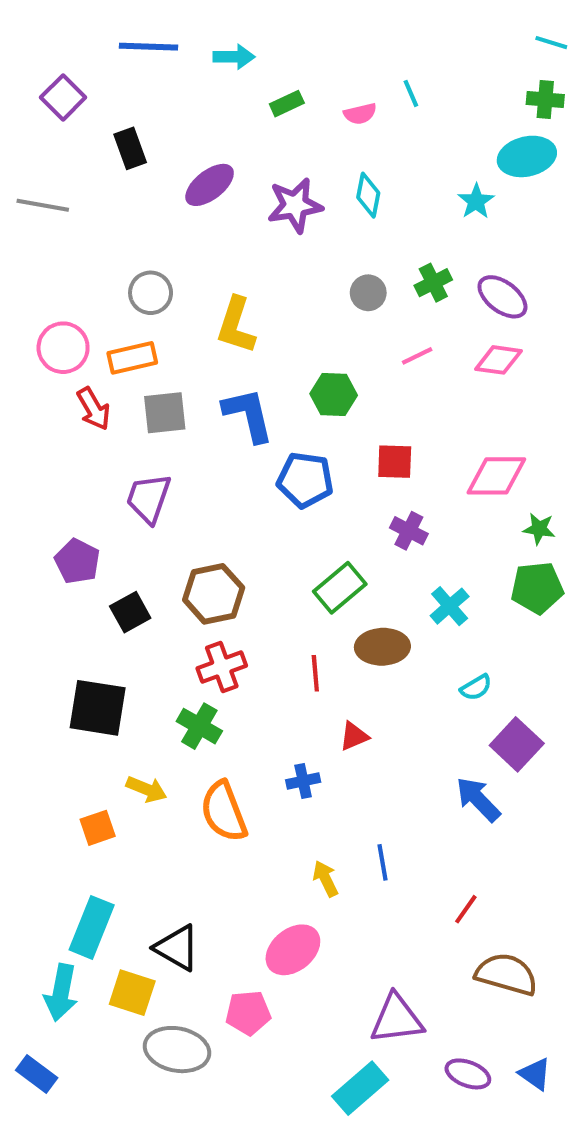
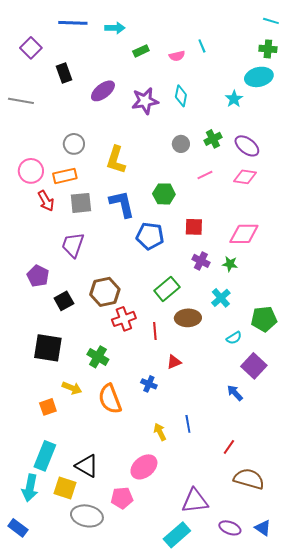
green star: (539, 529) -> (230, 264), moved
green pentagon: (537, 588) -> (264, 319), moved
red cross: (222, 667) -> (124, 319), moved
blue cross: (303, 781) -> (149, 384), turned 35
blue arrow: (478, 799) -> (235, 393), size x0.7

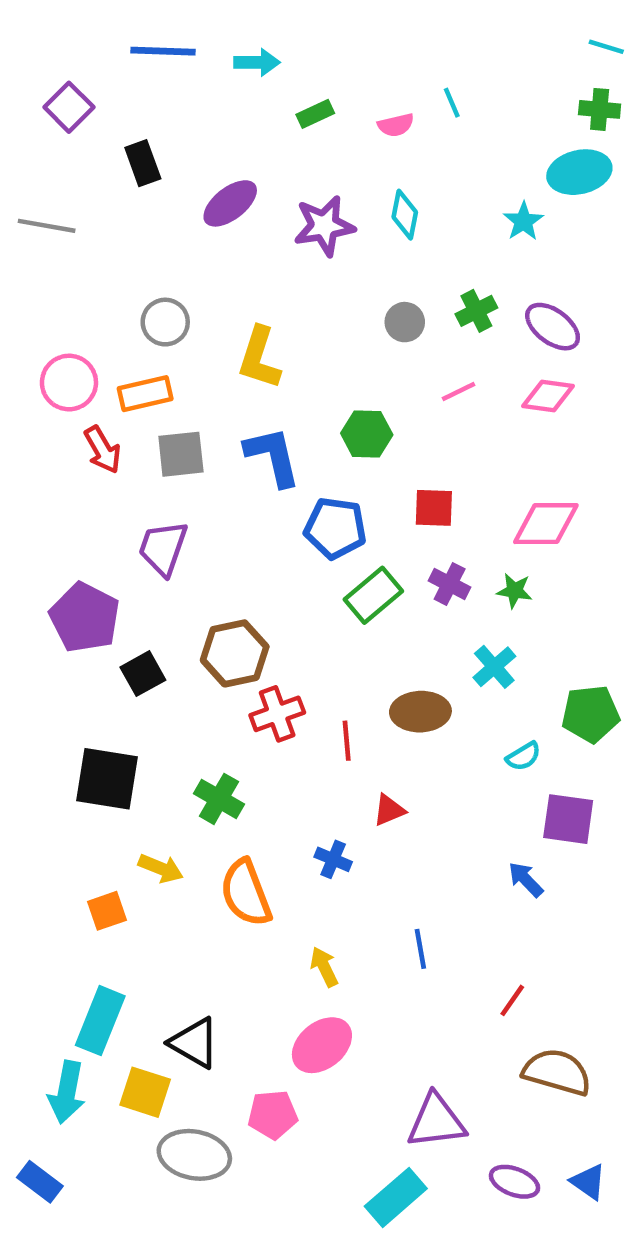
purple pentagon: (38, 276) -> (85, 618), size x1.4
green rectangle: (167, 289) -> (373, 595), moved
purple square: (254, 366) -> (568, 819), turned -35
yellow arrow: (160, 432) -> (324, 967), moved

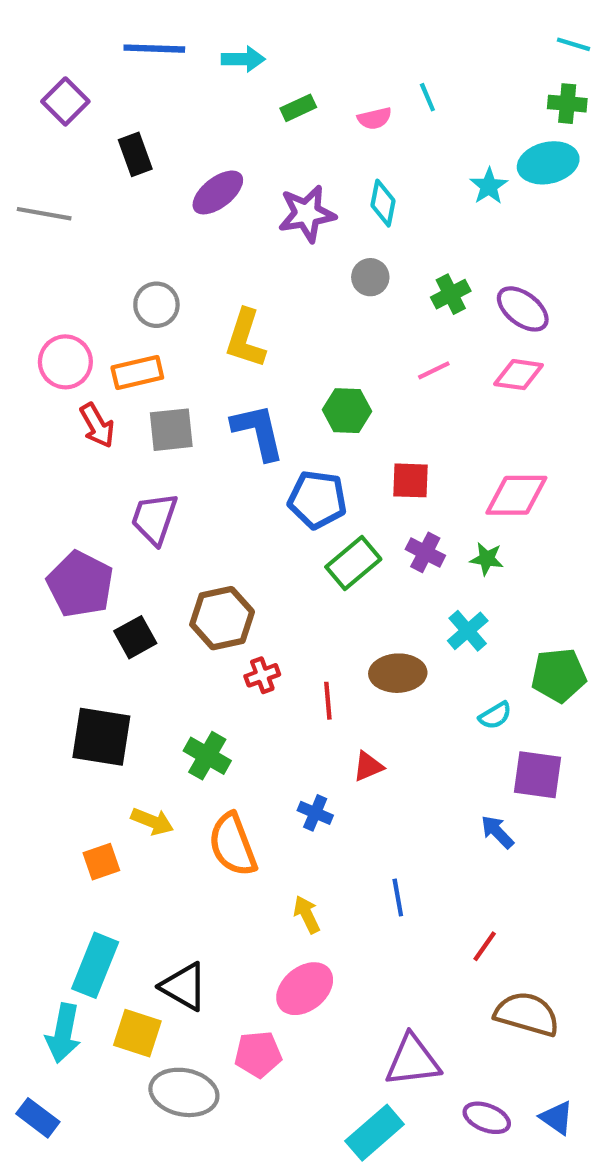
cyan star: (523, 221) -> (489, 186), moved
gray circle: (405, 322) -> (370, 277), moved
red cross: (277, 714) -> (262, 675), size x0.7

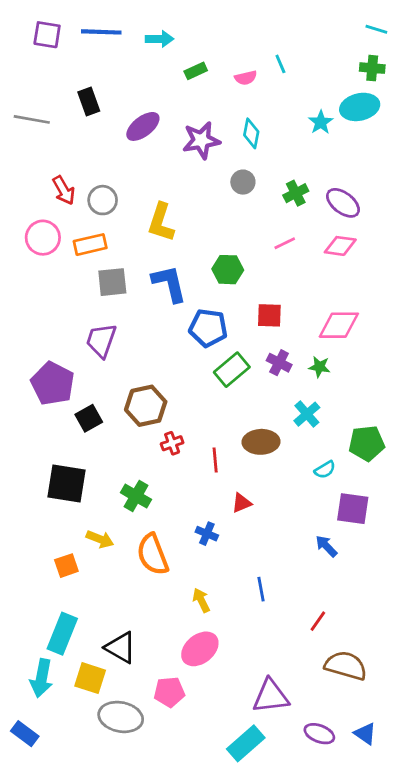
purple square: (65, 101) -> (47, 35), moved, turned -36
gray line: (44, 214) -> (32, 119), moved
red arrow: (97, 425) -> (64, 190), moved

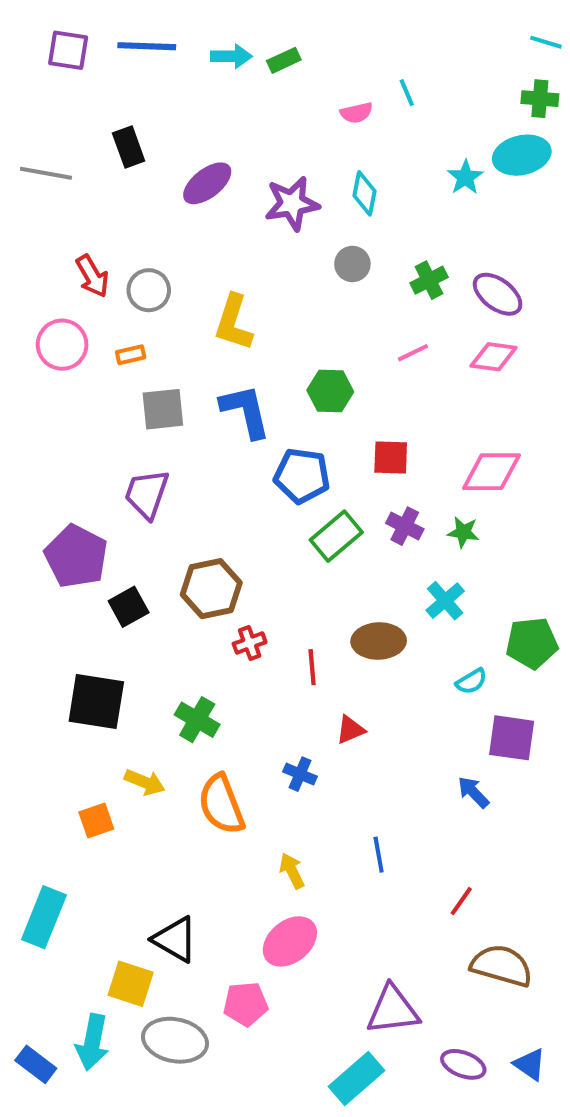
green rectangle: (196, 71) -> (284, 60), moved
orange rectangle: (90, 245) -> (131, 355), size x0.6
cyan rectangle: (62, 634) -> (44, 917), moved
cyan arrow: (41, 678) -> (92, 1042), moved

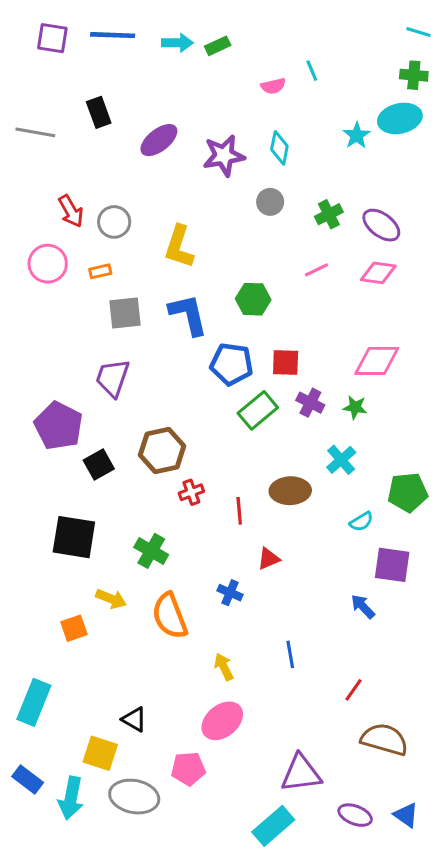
red square: (391, 458) -> (286, 363), moved
black triangle: (175, 939) -> (134, 719), size x0.7
blue rectangle: (36, 1064) -> (28, 780), moved

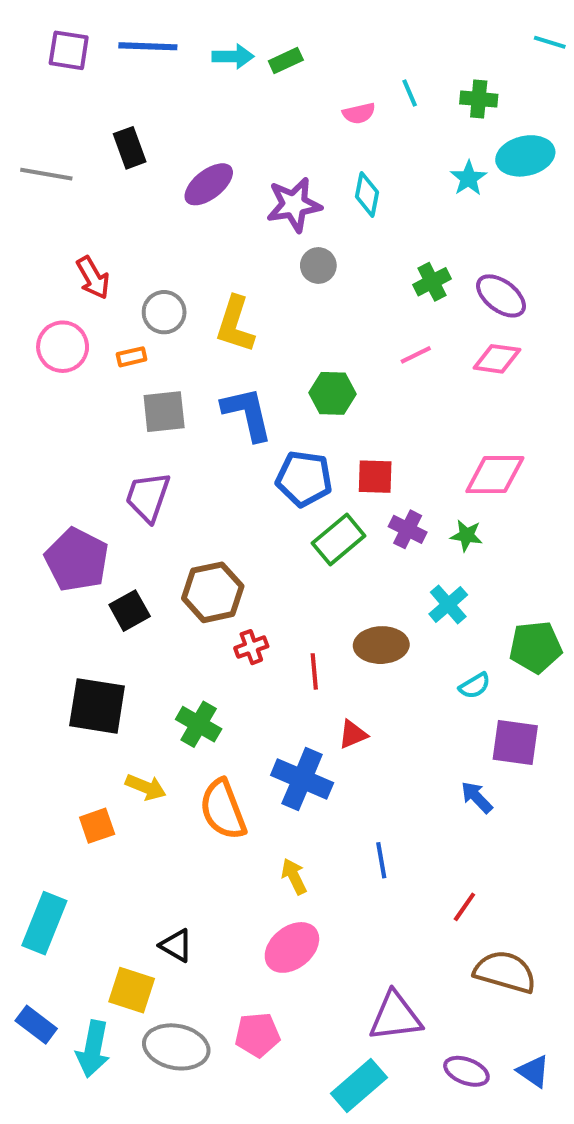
green cross: (414, 75) -> (479, 99), moved
gray circle: (270, 202) -> (318, 266), moved
gray circle: (114, 222) -> (164, 312), moved
blue cross: (230, 593) -> (302, 779), size x1.8
pink pentagon: (188, 769) -> (257, 1035), moved

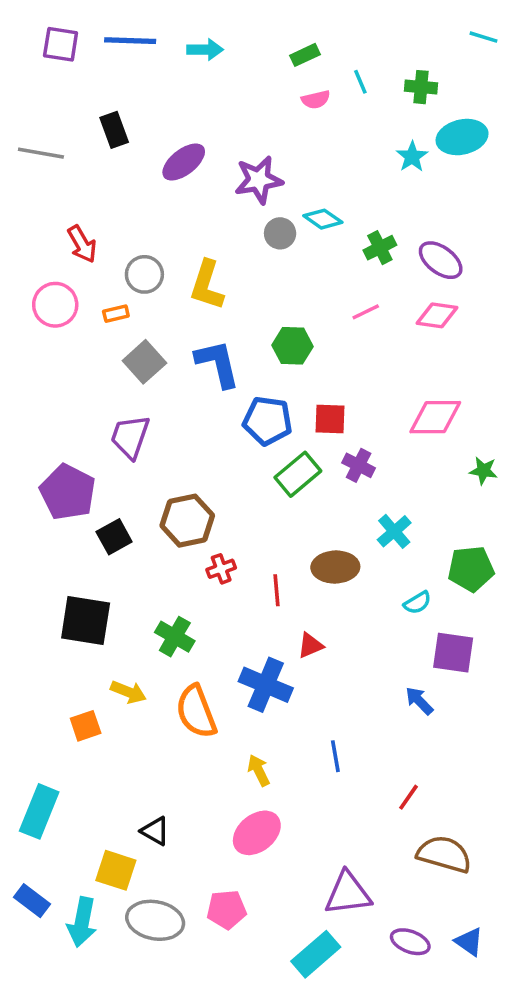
green rectangle: (286, 61) -> (305, 55), moved
cyan diamond: (367, 194) -> (323, 219), moved, turned -66
gray square: (164, 412) -> (144, 362), turned -36
green star: (466, 535) -> (483, 471), moved

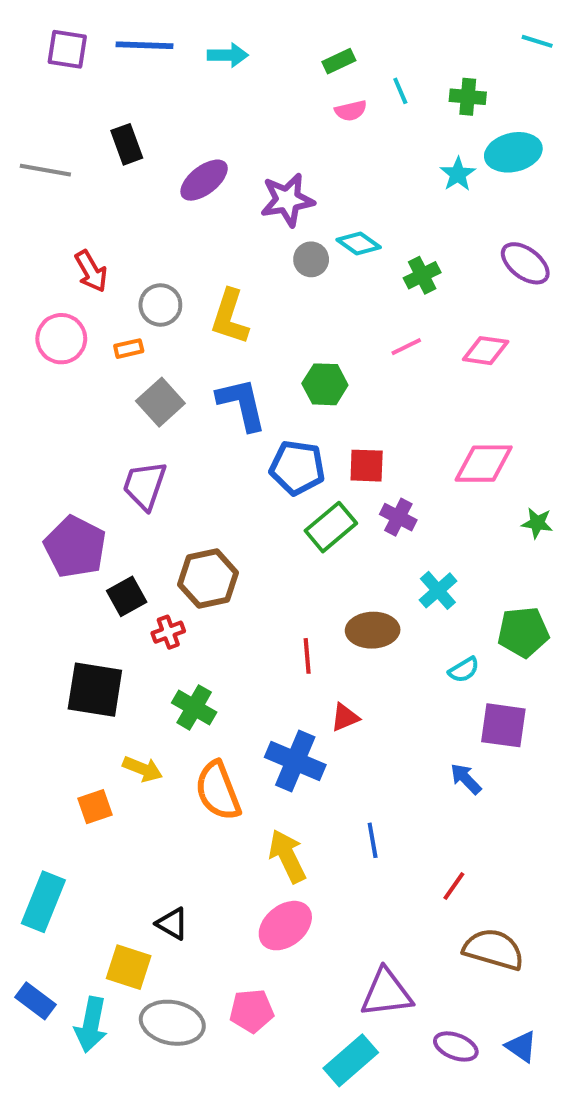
purple ellipse: (441, 260) -> (525, 263), moved
red cross: (221, 569) -> (168, 632), moved
yellow arrow: (259, 770) -> (287, 856), size x1.5

